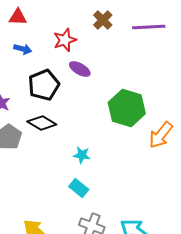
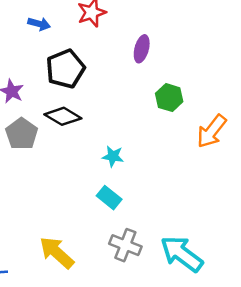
purple ellipse: (80, 69) -> (142, 49), moved, turned 75
green hexagon: (127, 108) -> (169, 98), size x0.6

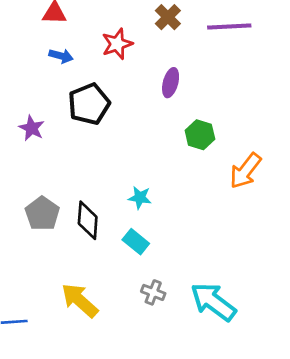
black diamond: (63, 116) -> (88, 220), moved, turned 63
gray pentagon: (22, 134) -> (42, 214), moved
gray cross: (125, 245) -> (153, 292), size x0.7

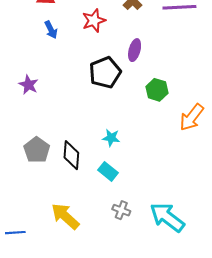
blue arrow: (61, 56) -> (51, 30), turned 48
black pentagon: (89, 104) -> (105, 73), moved

